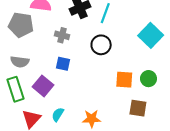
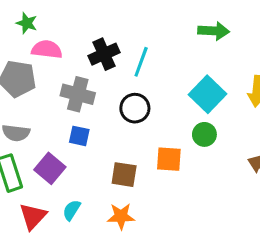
gray cross: (62, 35) -> (78, 94), size x1.5
green circle: (149, 79) -> (204, 134), moved
brown square: (138, 108) -> (124, 175), moved

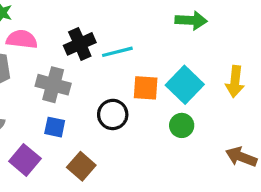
cyan line: (141, 62) -> (117, 52), turned 56
black circle: (135, 108) -> (113, 114), moved
orange square: (169, 159) -> (146, 88), moved
brown square: (124, 175) -> (81, 166), moved, turned 32

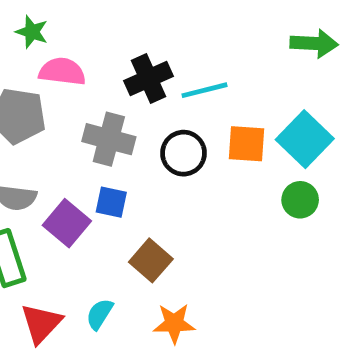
black circle: (113, 114) -> (183, 153), moved
purple square: (25, 160) -> (67, 223), moved

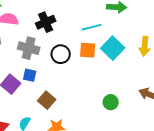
cyan line: (204, 90) -> (92, 27), moved
green circle: (300, 200) -> (111, 102), moved

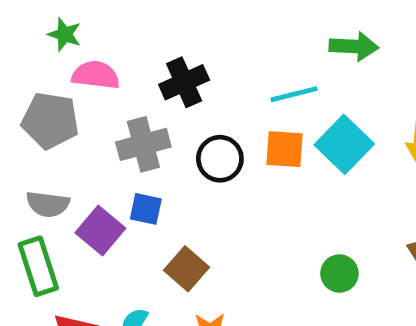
gray cross: (29, 48) -> (143, 144), turned -30

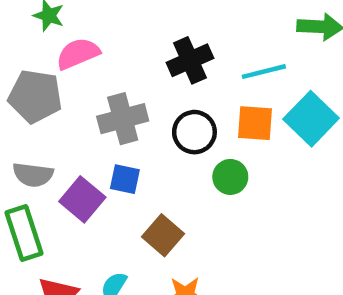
pink semicircle: (96, 75) -> (78, 54), turned -30
black cross: (184, 82) -> (190, 60), moved
green circle: (339, 273) -> (230, 177), moved

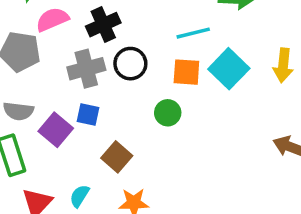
black cross: (190, 60) -> (103, 25), moved
black circle: (194, 132) -> (130, 64), moved

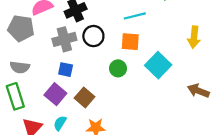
cyan square: (229, 69) -> (158, 65), moved
purple square: (56, 130) -> (55, 94), moved

